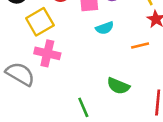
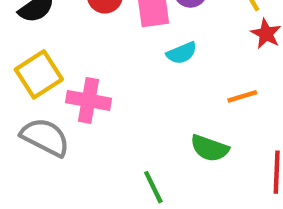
yellow square: (40, 22) -> (39, 74), moved
orange line: (140, 46) -> (242, 96), moved

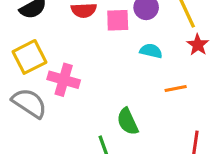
cyan semicircle: (182, 53) -> (151, 51), moved, turned -150
green semicircle: (210, 148) -> (128, 122), moved, turned 40

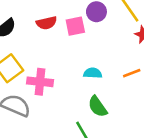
cyan semicircle: (151, 51) -> (93, 73), moved

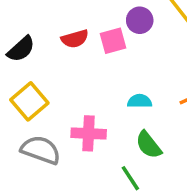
pink cross: (40, 82) -> (89, 133), moved

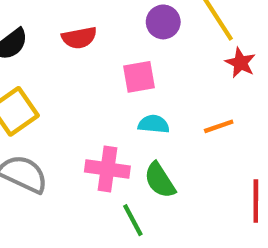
pink square: (113, 41) -> (139, 77), moved
pink cross: (89, 133) -> (107, 169), moved

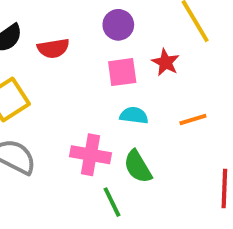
purple circle: (163, 22) -> (118, 25), moved
red semicircle: (79, 38) -> (53, 48), moved
red star: (240, 63) -> (165, 62), moved

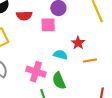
red star: (165, 62) -> (78, 43), moved
pink square: (122, 72) -> (48, 25), moved

